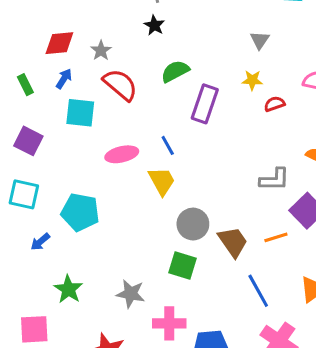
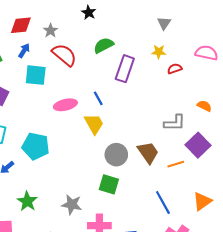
brown trapezoid: (233, 242) -> (148, 153), moved

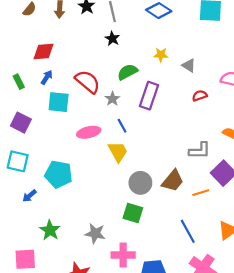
gray triangle: (164, 23) -> (189, 65), moved, turned -32
gray star: (51, 31) -> (112, 99), moved
yellow star: (159, 52) -> (161, 55), moved
brown trapezoid: (148, 153) -> (173, 181), turned 75

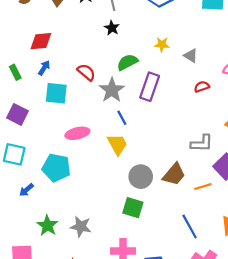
red semicircle: (88, 82) -> (86, 72), size x0.7
gray star: (112, 99) -> (112, 90), size x1.6
pink ellipse: (89, 132) -> (77, 133), moved
gray star: (95, 233) -> (81, 227), moved

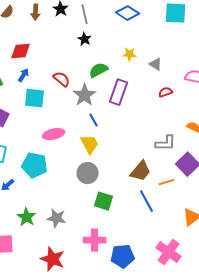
gray circle: (141, 177) -> (88, 173), moved
blue line: (190, 227) -> (147, 201), moved

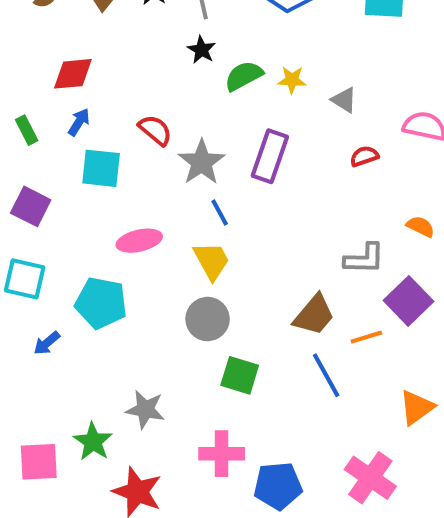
green semicircle: (99, 70) -> (244, 76), moved
green star: (27, 217) -> (93, 442), moved

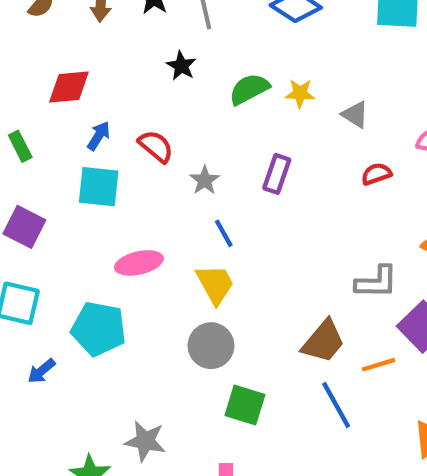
black star: (202, 50) -> (181, 66), moved
blue arrow: (79, 122) -> (99, 136), moved
purple rectangle: (270, 156) -> (277, 174), size x0.7
gray star: (202, 162) -> (205, 180), size x0.6

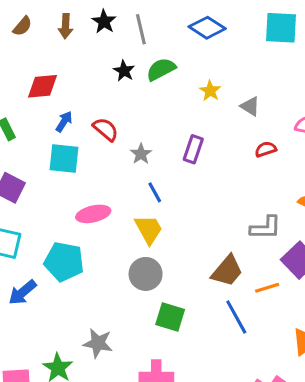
green semicircle: (249, 89) -> (161, 69), moved
yellow star: (300, 93) -> (210, 91), turned 30
blue arrow: (41, 371) -> (22, 292), size x1.4

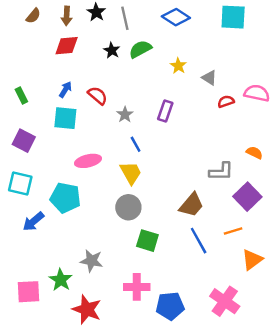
red diamond: (42, 86) -> (67, 46), moved
red semicircle: (266, 149) -> (226, 101), moved
orange line: (267, 288) -> (233, 231), moved

